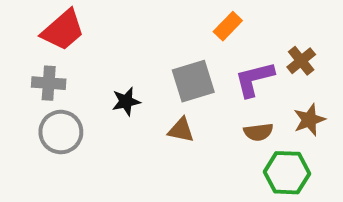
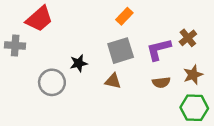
orange rectangle: (228, 26) -> (124, 16), moved
gray cross: (49, 83) -> (15, 46), moved
gray circle: (61, 132) -> (52, 82), moved
green hexagon: (287, 173) -> (194, 108), moved

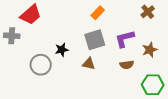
brown cross: (188, 38) -> (148, 12), moved
brown star: (193, 75) -> (150, 50), moved

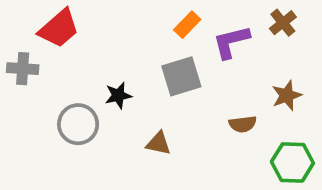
purple L-shape: (125, 39) -> (231, 42), moved
brown triangle: (89, 64) -> (158, 143), moved

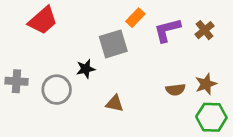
brown cross: (283, 23) -> (205, 30), moved
gray cross: (23, 69) -> (17, 81), moved
gray square: (181, 76) -> (113, 44), moved
brown star: (287, 95) -> (206, 84), moved

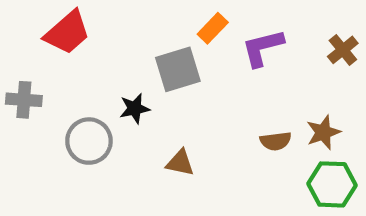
brown cross: (205, 30) -> (343, 50), moved
gray cross: (17, 81) -> (24, 100), moved

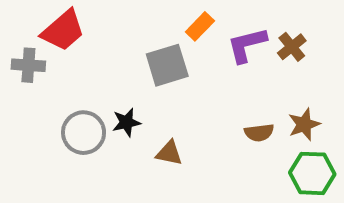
brown cross: (343, 50) -> (292, 47), moved
gray cross: (24, 100) -> (28, 65), moved
black star: (135, 108) -> (126, 122), moved

